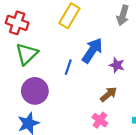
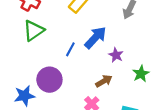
purple circle: (35, 91) -> (49, 80), moved

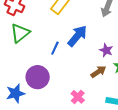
purple star: (116, 55) -> (106, 50), moved
brown arrow: (104, 81) -> (98, 72), moved

